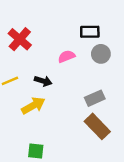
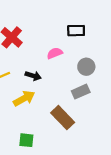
gray circle: (101, 54) -> (86, 67), moved
brown rectangle: (97, 126) -> (63, 118), moved

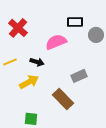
pink semicircle: (55, 53) -> (56, 42), size x1.5
gray circle: (86, 67) -> (96, 35), moved

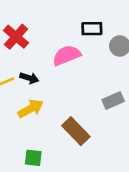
black arrow: (37, 62) -> (29, 78), moved
gray rectangle: (79, 76) -> (113, 101), moved

